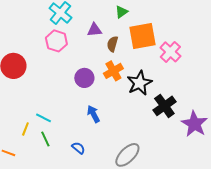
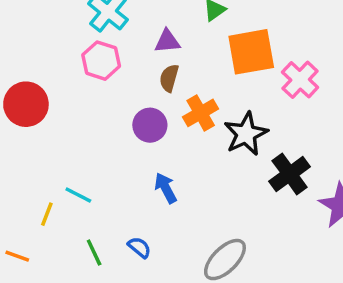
brown semicircle: (112, 44) -> (169, 78), moved
green line: (45, 139) -> (94, 253), moved

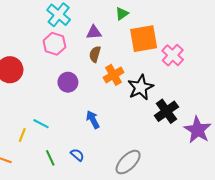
purple circle: (150, 125) -> (68, 82), moved

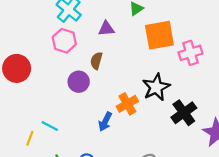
brown semicircle: (95, 54) -> (96, 61), moved
pink cross: (173, 55) -> (190, 53), turned 30
orange cross: (114, 75) -> (127, 104), moved
blue arrow: (93, 120) -> (105, 122), turned -126

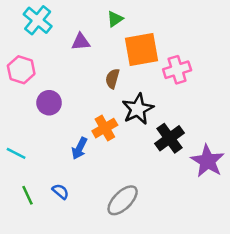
pink hexagon: (64, 41) -> (21, 70), moved
brown semicircle: (96, 61) -> (112, 79), moved

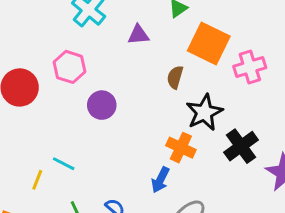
orange square: (142, 49) -> (209, 44), turned 36
orange cross: (105, 128) -> (181, 148), moved, turned -35
blue arrow: (79, 148) -> (160, 180), moved

